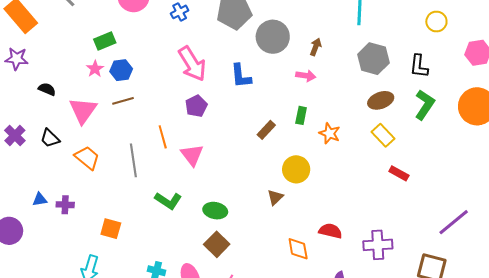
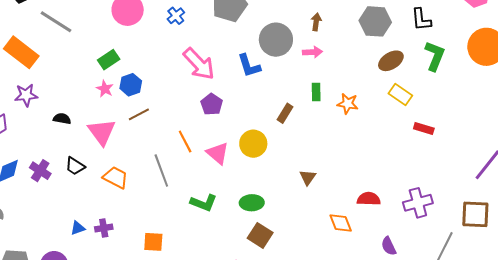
gray circle: (273, 37) -> (276, 40), moved
yellow circle: (296, 169) -> (253, 144), moved

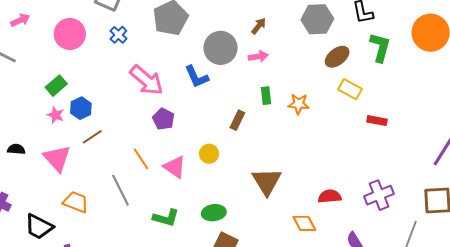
brown arrow: (316, 22) -> (259, 26), turned 36
yellow circle: (253, 144) -> (209, 154), size x0.7
black trapezoid: (75, 166) -> (39, 227), moved, size x1.4
brown triangle: (308, 177) -> (267, 182), size x1.8

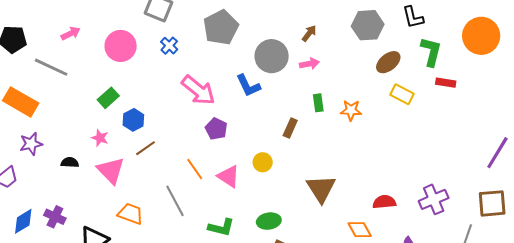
pink star: (56, 115) -> (100, 138), moved
red rectangle: (377, 121) -> (446, 83), moved

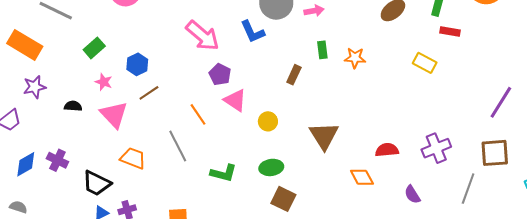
yellow rectangle: (402, 94) -> (425, 63), moved
green rectangle: (108, 98) -> (94, 48), moved
yellow circle: (263, 162) -> (268, 121), moved
pink triangle: (229, 176) -> (235, 100), moved

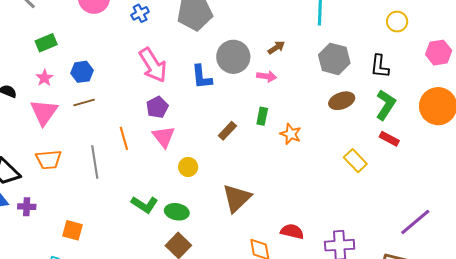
orange trapezoid: (133, 158) -> (49, 160), turned 136
green L-shape: (224, 173) -> (145, 205), moved

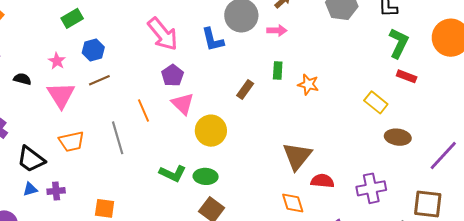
green rectangle: (46, 43) -> (72, 18), moved
brown ellipse: (342, 101) -> (398, 137), moved, turned 35
yellow circle: (188, 167) -> (211, 131), size x1.6
brown triangle: (237, 198) -> (297, 156), moved

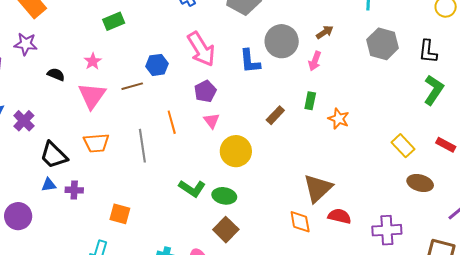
pink arrow: (277, 30) -> (315, 61), turned 102
blue hexagon: (93, 50) -> (157, 65), moved
red rectangle: (407, 76) -> (446, 145), moved
pink triangle: (183, 104) -> (212, 121), size x0.7
orange diamond: (293, 203) -> (300, 222), moved

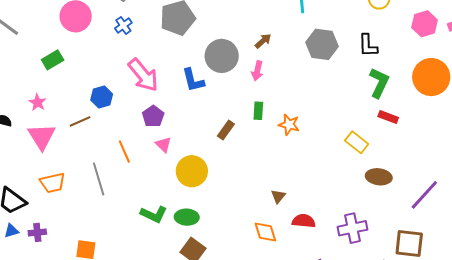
red rectangle: (446, 145) -> (388, 117), moved
brown triangle: (318, 188) -> (278, 196), size x0.5

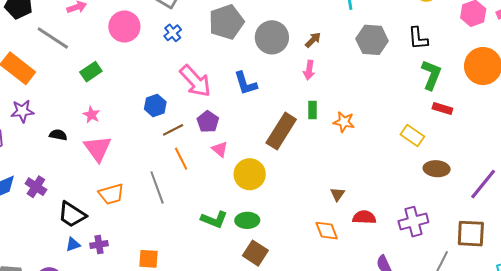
gray circle: (222, 56) -> (272, 37), moved
green rectangle: (53, 60) -> (91, 72), moved
brown line: (80, 121) -> (173, 130), moved
brown rectangle: (226, 130) -> (281, 131), size x1.8

